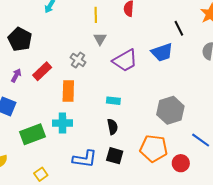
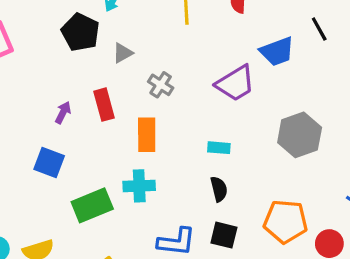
black pentagon: (20, 39) -> (80, 32), moved
gray triangle: (100, 39) -> (123, 53), moved, turned 32
blue trapezoid: (162, 52) -> (277, 51), moved
red rectangle: (42, 71) -> (104, 105), turned -60
gray hexagon: (170, 110) -> (300, 135), moved

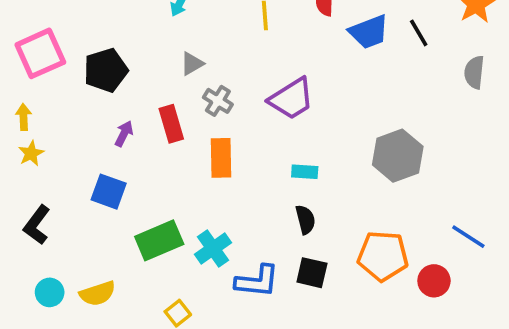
black pentagon: (80, 32) -> (106, 70), moved, turned 30
blue trapezoid: (277, 51) -> (369, 32), moved
purple trapezoid: (235, 83) -> (291, 99), moved
gray cross: (161, 85) -> (218, 101), moved
cyan cross: (139, 186) -> (213, 249), moved, turned -32

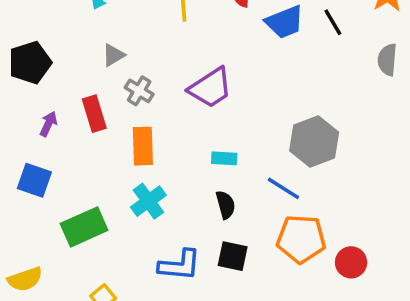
blue line: (468, 237) -> (283, 188), moved
cyan cross: (213, 249) -> (148, 201), moved

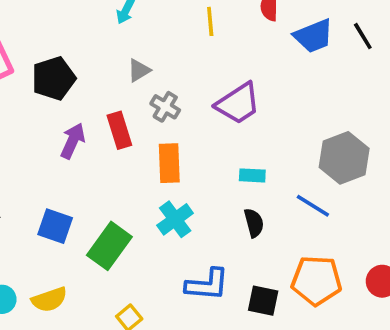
purple arrow: (48, 124) -> (73, 141), size x1.4
blue square: (34, 180) -> (55, 226), moved
green rectangle: (84, 227) -> (109, 246), turned -30
orange pentagon: (301, 239) -> (316, 280), moved
black square: (233, 256) -> (263, 301), moved

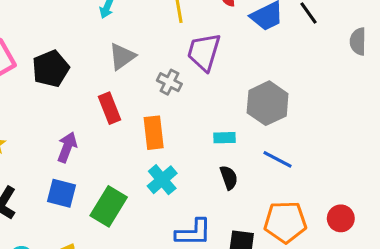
gray triangle: (139, 70) -> (122, 56), size x1.4
purple trapezoid: (238, 103) -> (204, 52), moved, turned 144
gray cross: (165, 107) -> (169, 82), moved
purple arrow: (73, 141) -> (67, 147), moved
gray hexagon: (344, 158) -> (268, 103), moved

